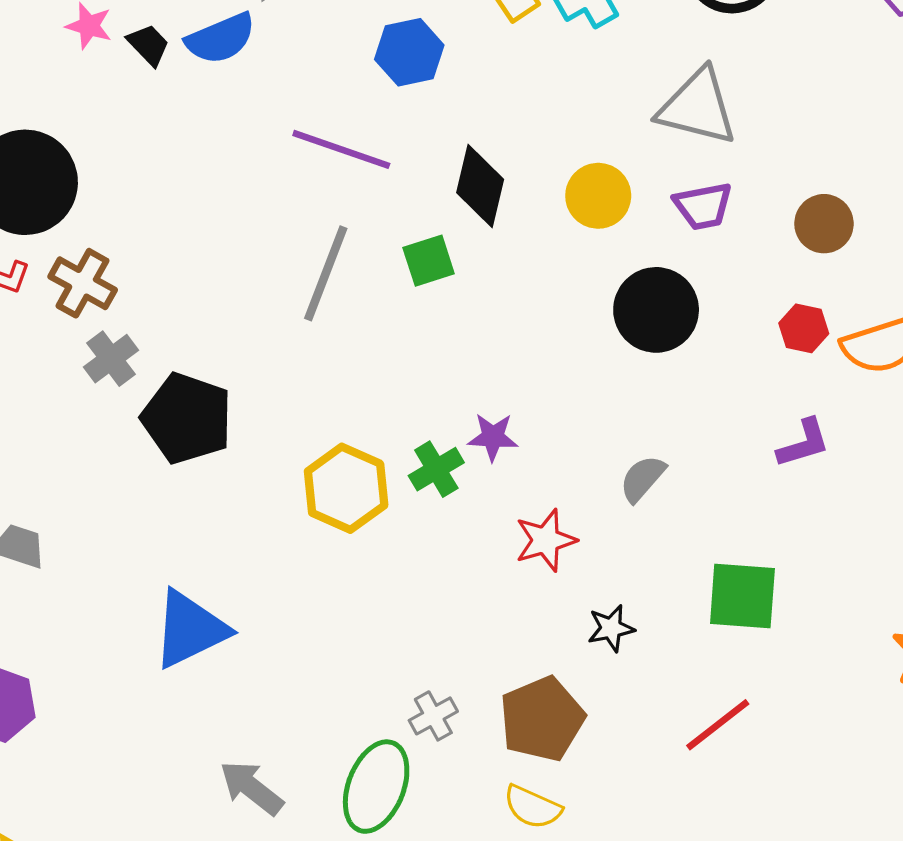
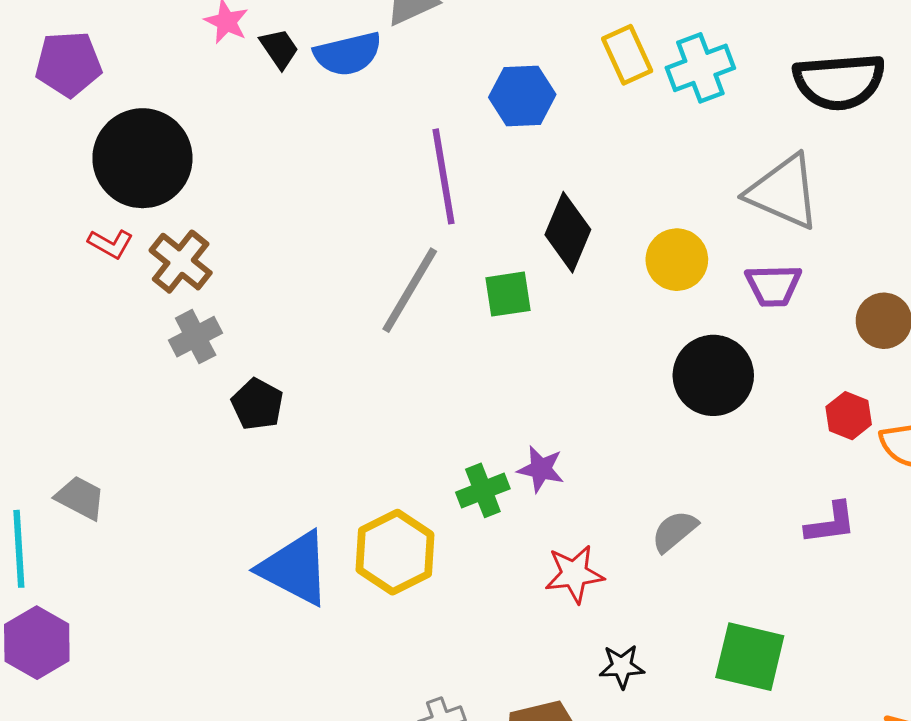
purple line: (341, 149) -> (443, 176), turned 52
black pentagon: (187, 418) -> (257, 404), size x0.6
yellow hexagon: (346, 488) -> (395, 552), moved
blue triangle: (190, 629) -> (295, 568), moved, turned 44

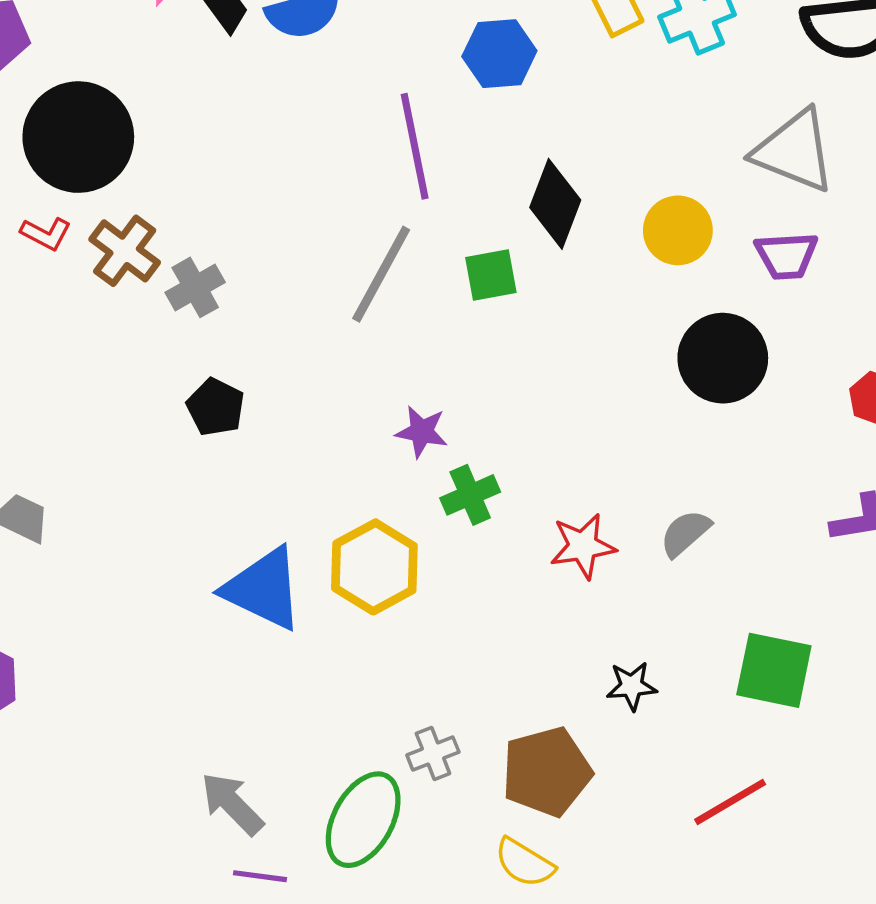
gray cross: (196, 337) -> (195, 287), moved
purple star: (541, 469) -> (422, 432), moved
red star: (574, 574) -> (583, 546), moved

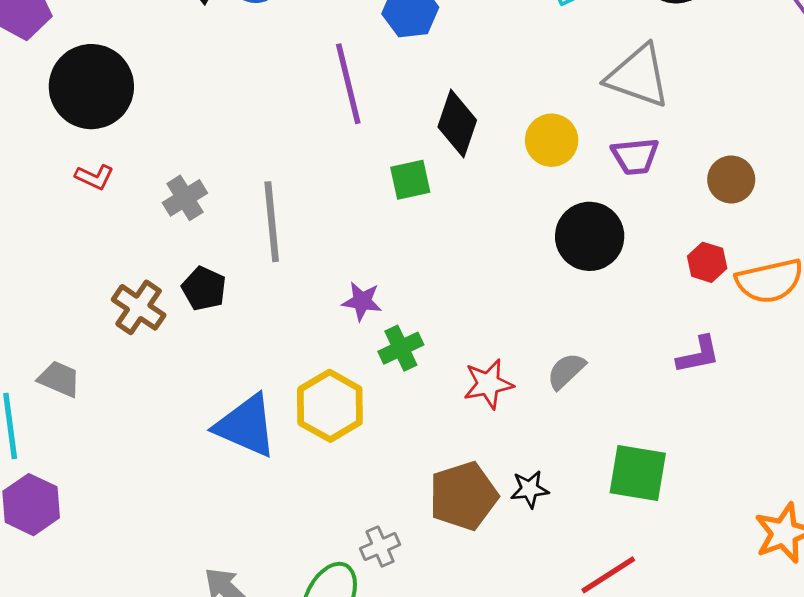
red L-shape: (46, 234) -> (94, 177), moved
brown cross: (125, 251) -> (139, 307), moved
gray line: (381, 274) -> (272, 222), moved, turned -32
brown pentagon: (547, 772) -> (463, 496), moved

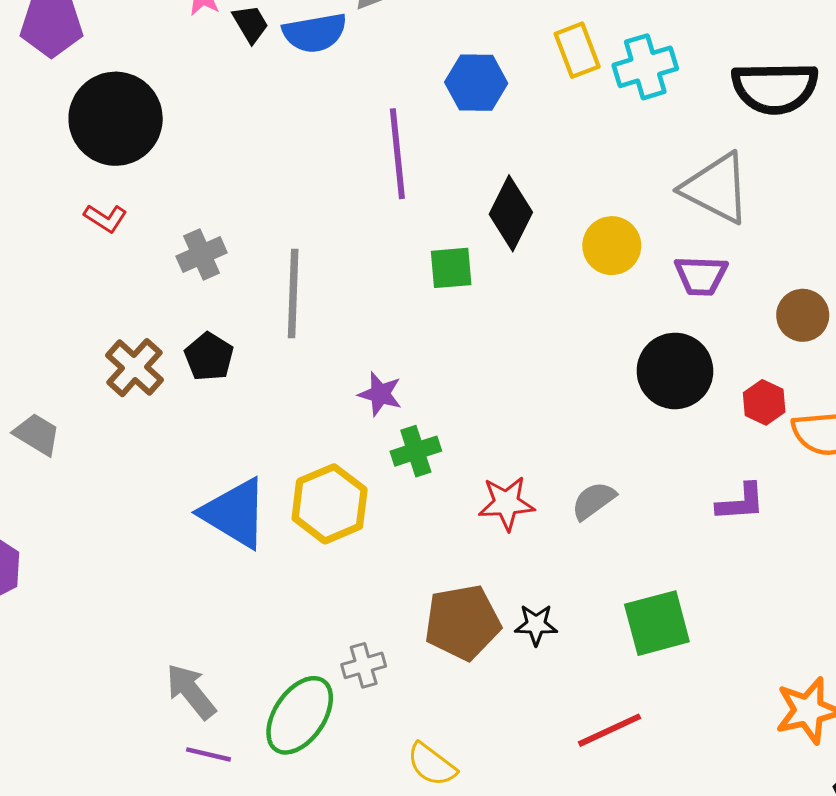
black circle: (590, 236) -> (675, 371), moved
green square: (638, 473) -> (657, 623), turned -32

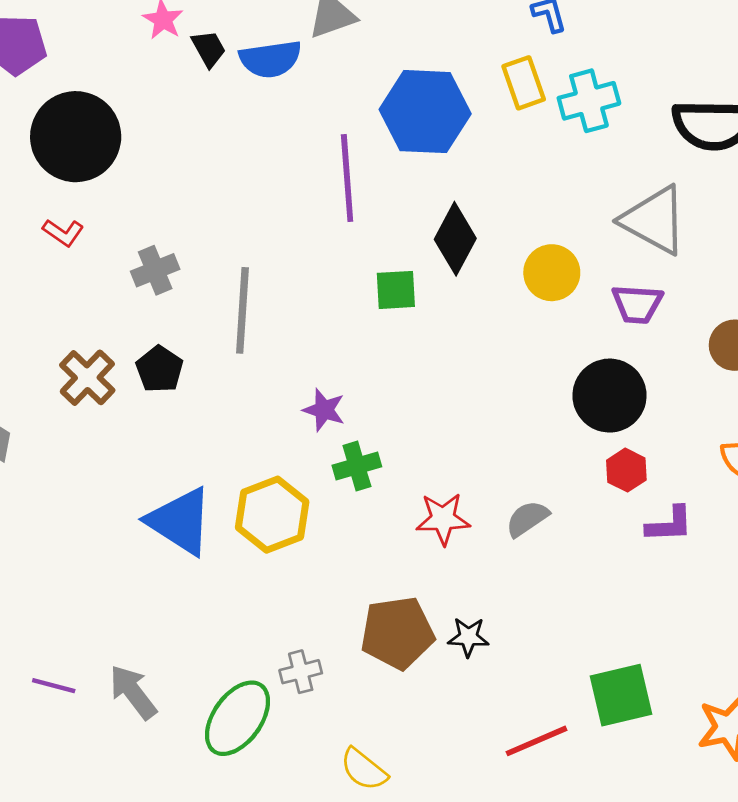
blue hexagon: (476, 83) -> (425, 112), size x1.5
red hexagon: (764, 402) -> (626, 470), moved
green square: (657, 623) -> (621, 695), moved
purple line: (208, 754) -> (54, 686), moved

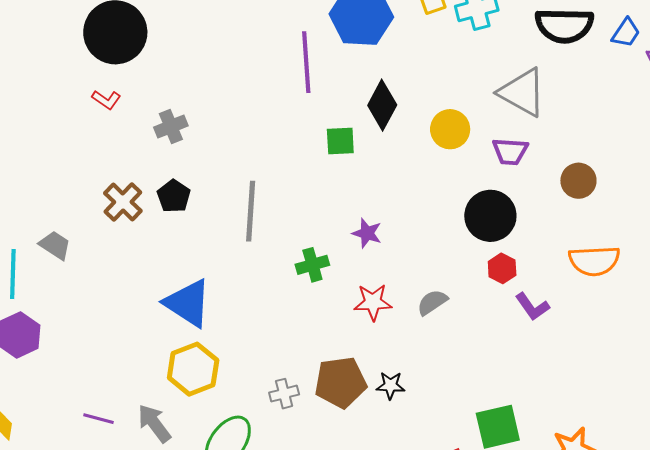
gray line: (242, 310) -> (251, 211), moved
purple star: (324, 410) -> (367, 233), moved
yellow hexagon: (272, 515) -> (193, 369), moved
purple L-shape: (669, 524) -> (532, 307), turned 57
gray cross: (301, 672) -> (284, 394), moved

